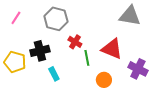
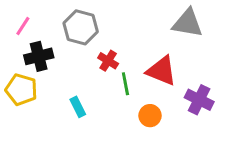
black cross: (40, 51) -> (39, 56), moved

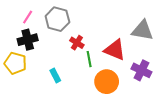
gray triangle: (188, 23) -> (142, 30), moved
pink line: (23, 26) -> (28, 17), moved
orange circle: (150, 116) -> (107, 82), size x1.5

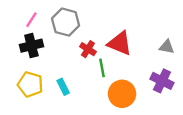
gray triangle: (142, 30) -> (167, 47), moved, size x0.6
red triangle: (115, 50) -> (120, 43), moved
yellow pentagon: (15, 63) -> (30, 84), moved

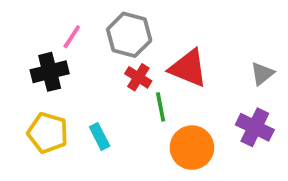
pink line: (31, 20) -> (72, 37), moved
gray hexagon: (66, 22) -> (129, 35), moved
gray triangle: (167, 47) -> (262, 74), turned -49

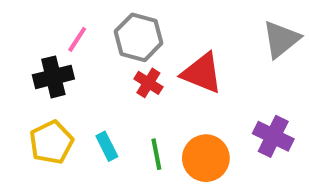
gray triangle: (262, 74) -> (281, 39), moved, size x1.5
green line: (161, 107) -> (156, 154), moved
yellow pentagon: (48, 133) -> (51, 142), turned 30

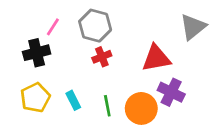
red triangle: (202, 73) -> (156, 58), moved, turned -32
red cross: (148, 83) -> (102, 57), turned 36
purple cross: (273, 136) -> (171, 92), moved

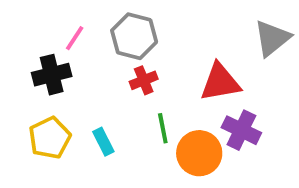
green line: (107, 106) -> (163, 128), moved

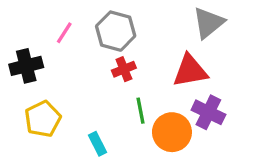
gray triangle: (272, 38) -> (208, 23), moved
black cross: (52, 75) -> (26, 66), moved
cyan rectangle: (103, 142) -> (97, 144), moved

